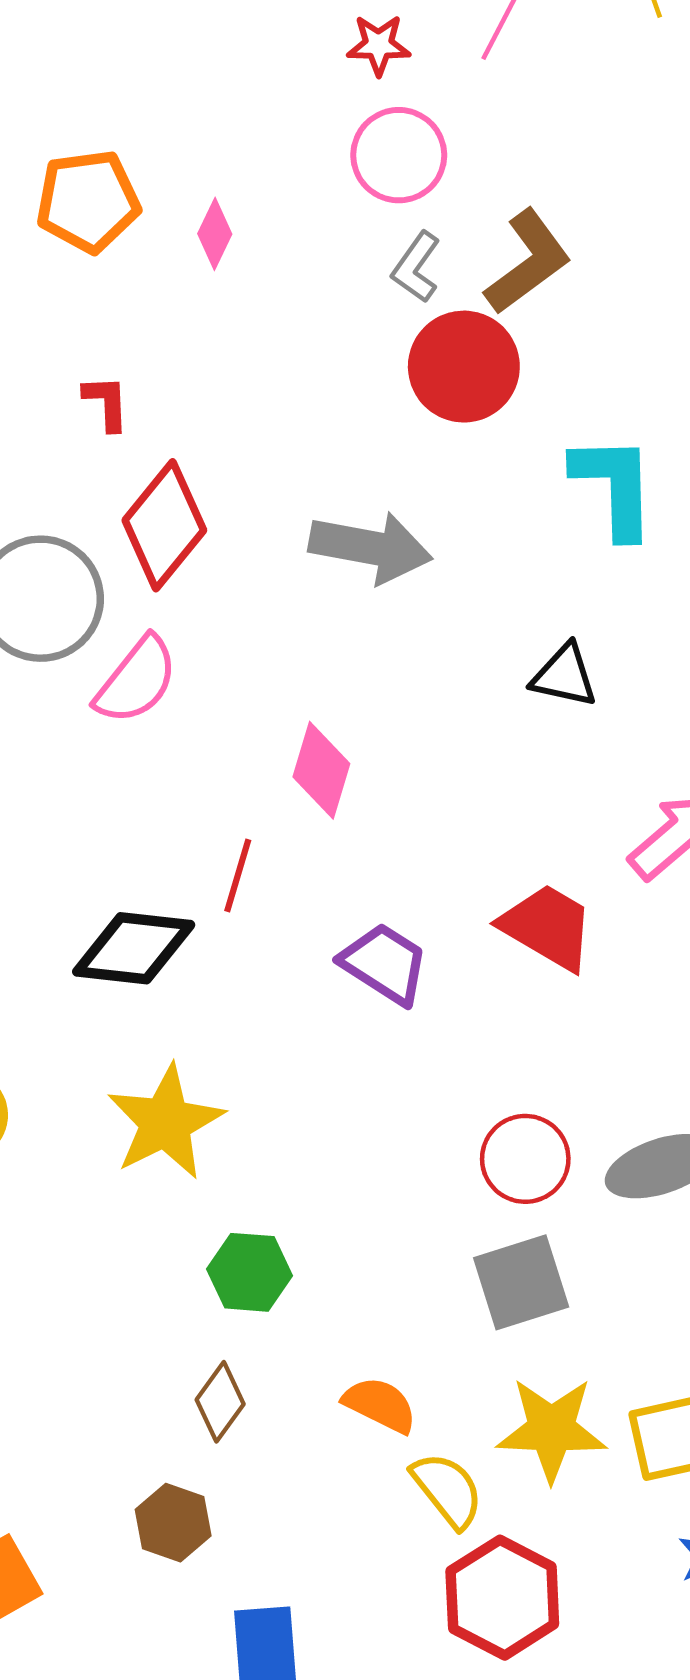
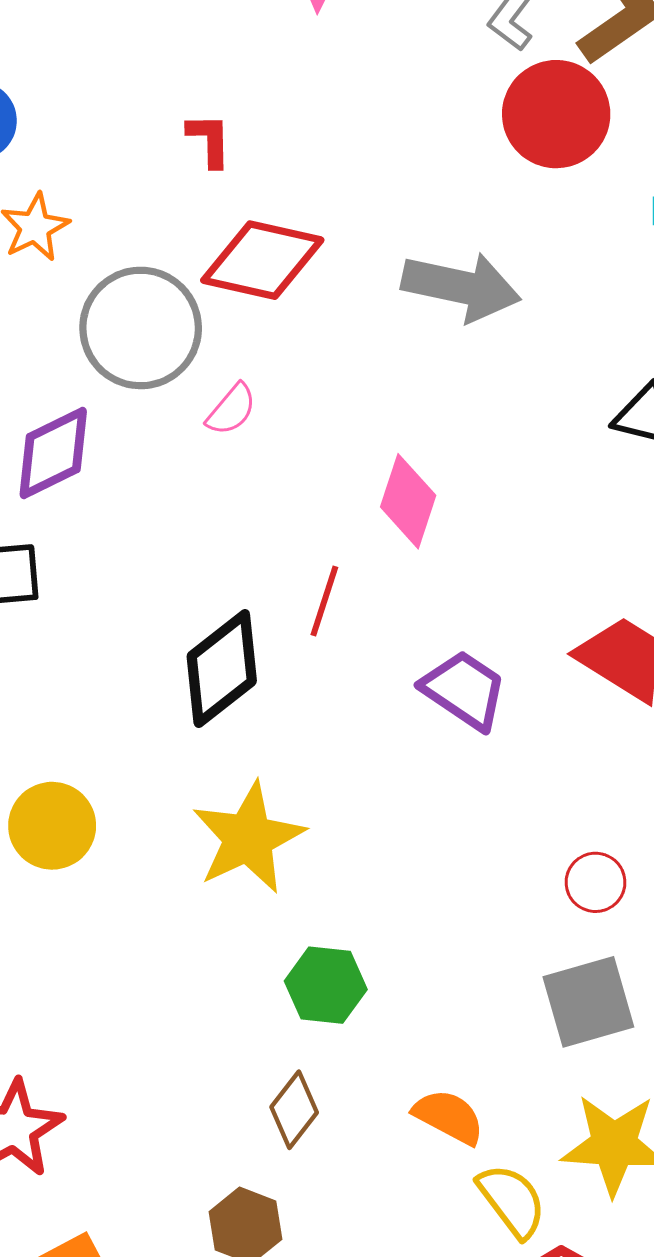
red diamond: (164, 525) -> (262, 260), turned 62
pink semicircle: (136, 680) -> (231, 410), size x0.6
black diamond: (134, 948) -> (222, 669), turned -46
red circle: (525, 1159) -> (596, 882), size x0.7

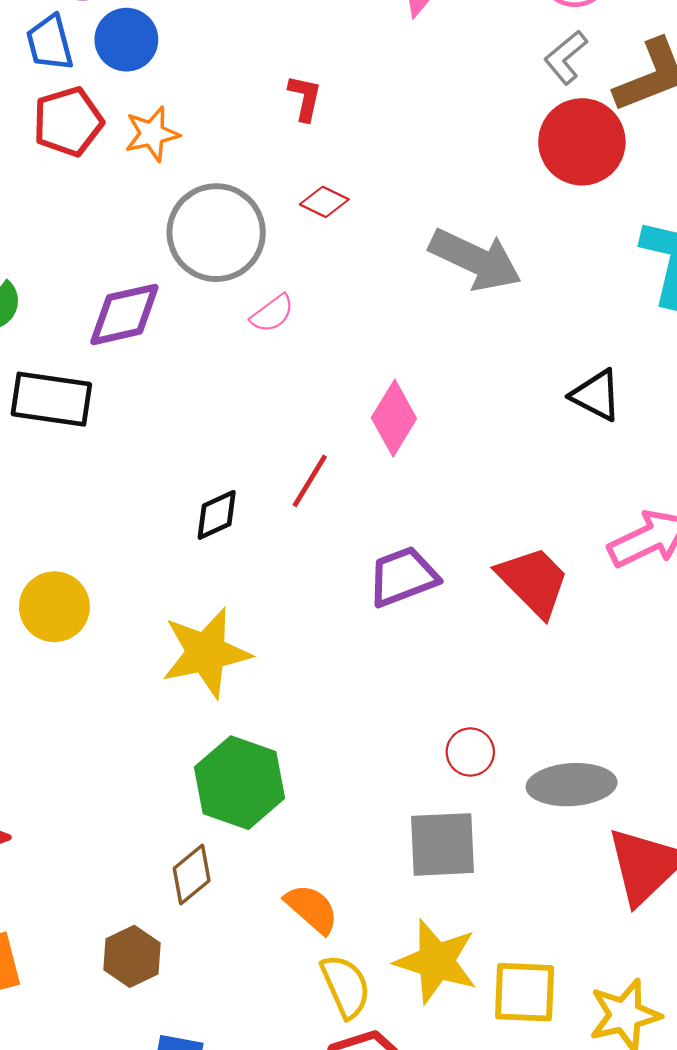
red diamond: (262, 260) -> (324, 202), size x0.5
black diamond: (222, 669) -> (217, 515), size x0.6
purple trapezoid: (464, 690) -> (403, 577), turned -68
green hexagon: (326, 985) -> (240, 783), size x1.4

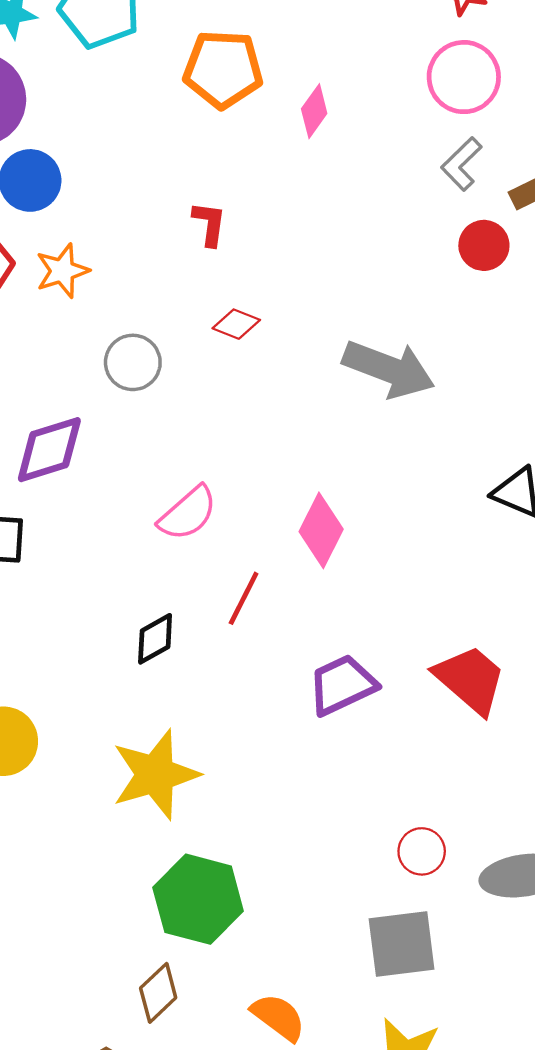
red circle: (582, 142) -> (484, 245), size x0.6
gray circle: (216, 233) -> (133, 362), size x0.6
pink semicircle: (272, 313) -> (188, 513), moved, size x1.4

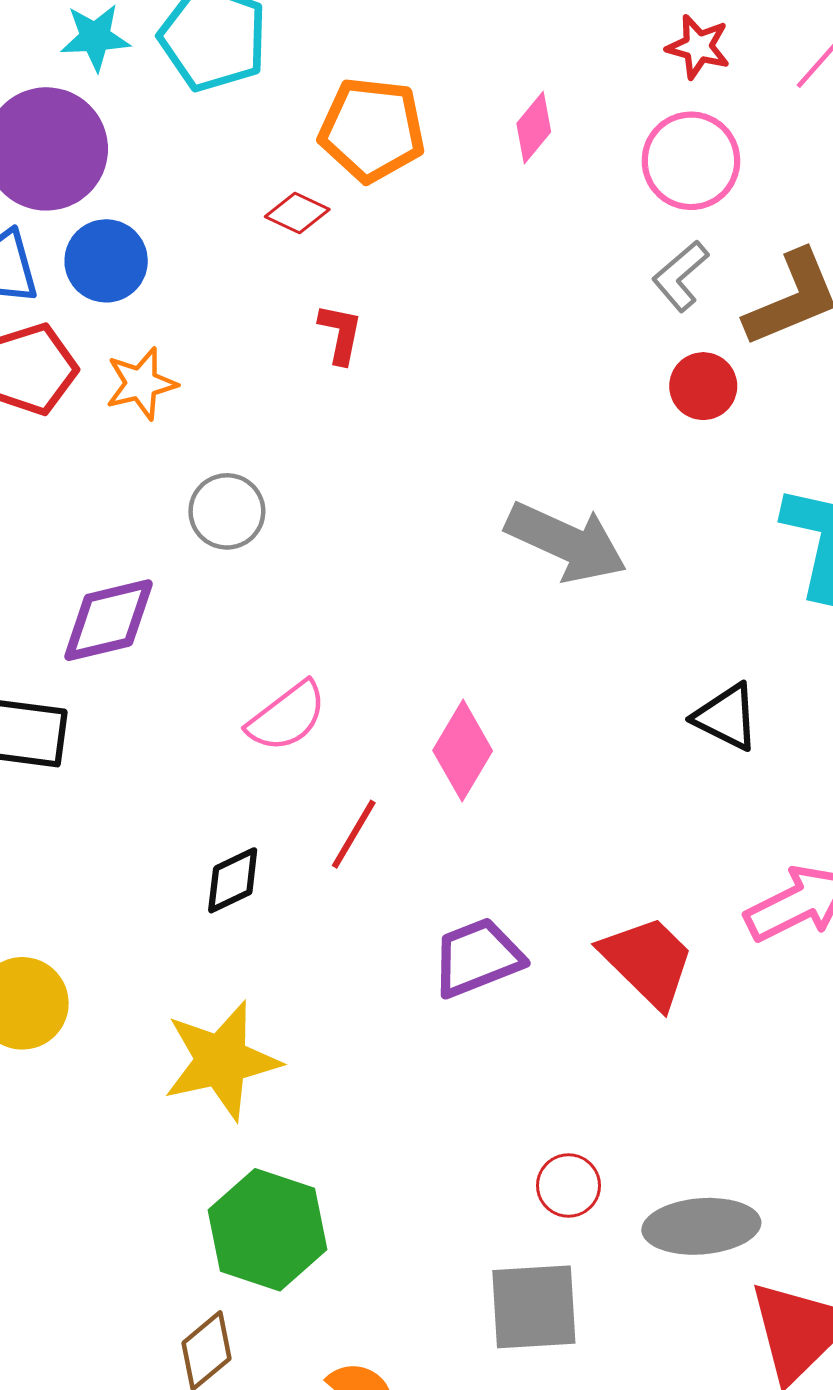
pink diamond: (314, 111) -> (534, 128), moved
red diamond: (236, 324) -> (297, 213), moved

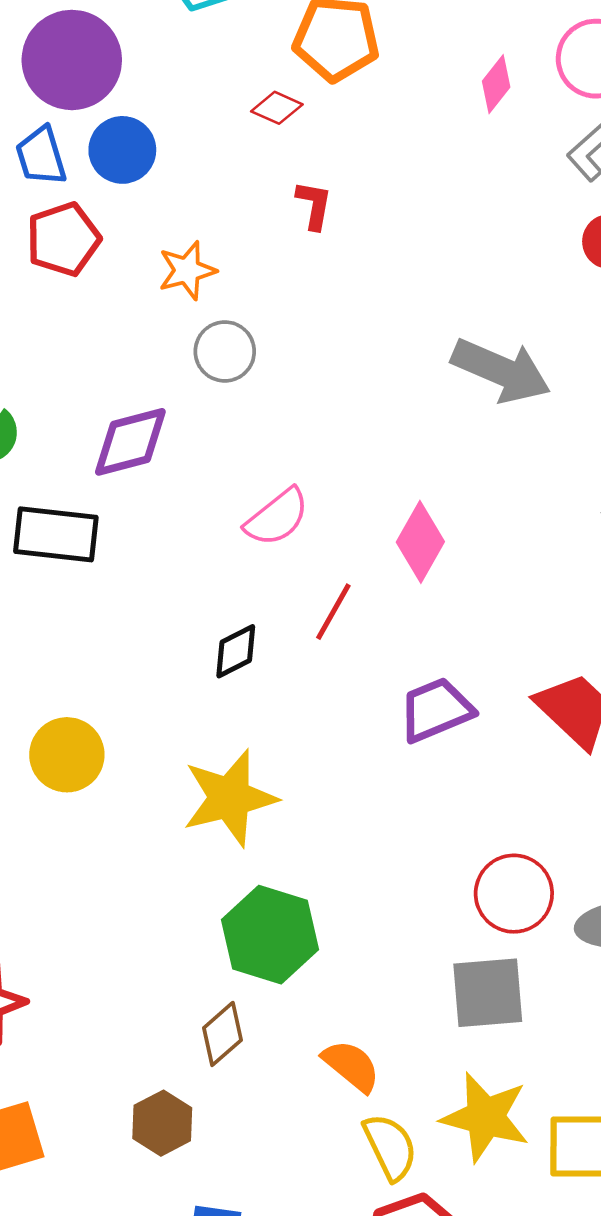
pink diamond: (534, 128) -> (496, 84), moved
orange star: (141, 384) -> (187, 270), moved
red circle: (568, 1186) -> (514, 894), size x1.5

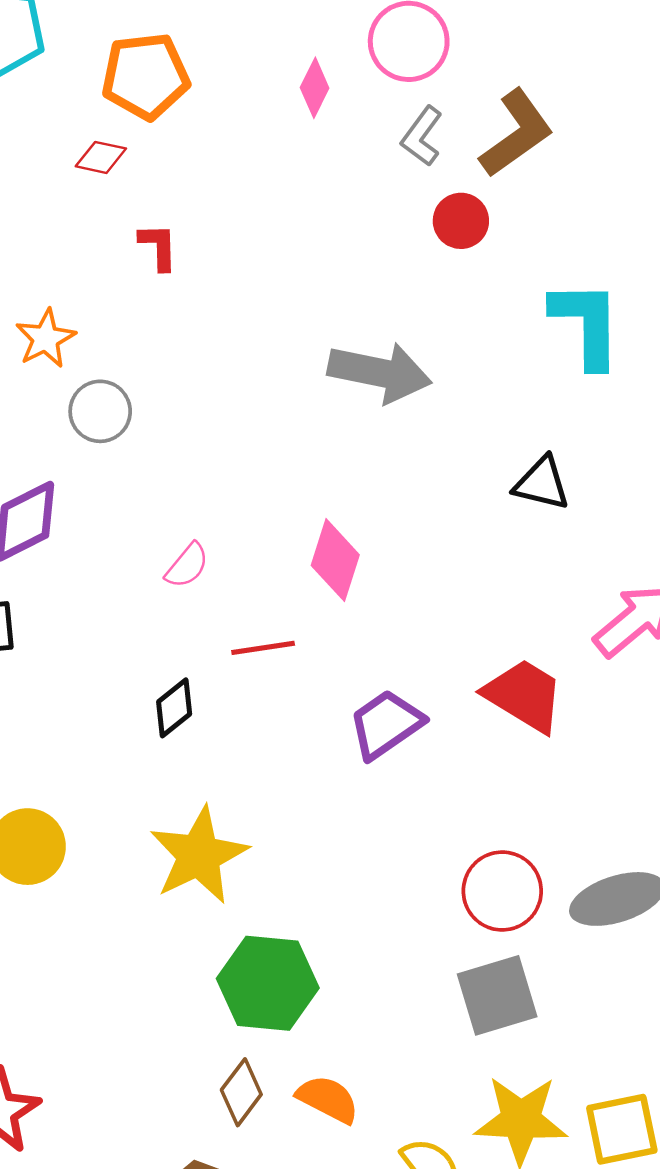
pink semicircle: (277, 517) -> (187, 566), size x0.7
red line: (333, 612) -> (263, 648), turned 64
orange semicircle: (351, 1066) -> (328, 1099), moved

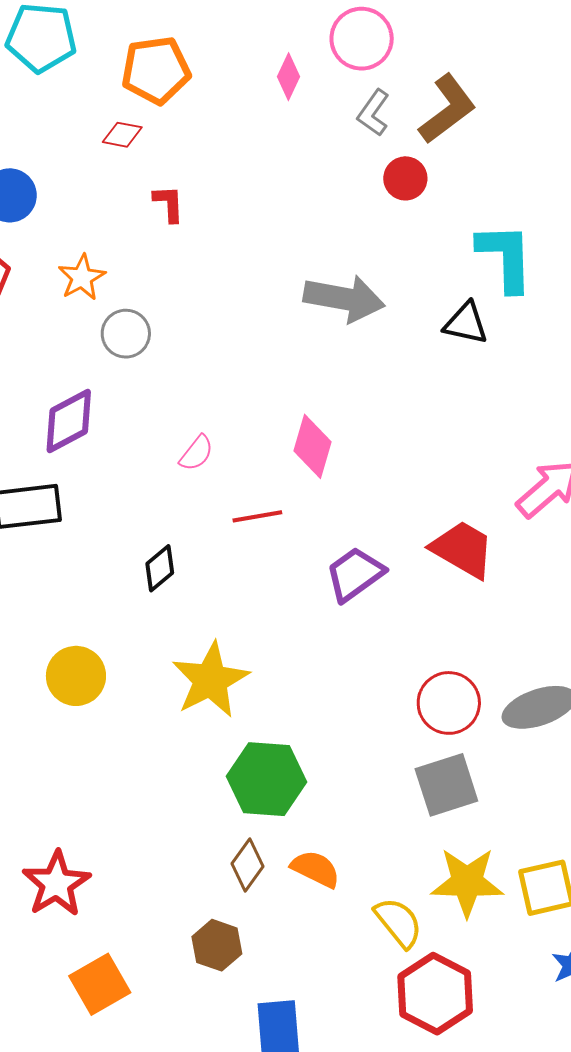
black triangle: (542, 483) -> (466, 323), moved
black diamond: (174, 708) -> (160, 568), moved

